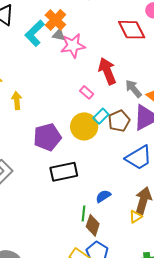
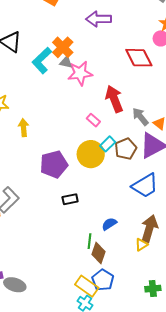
black rectangle: (64, 172) -> (70, 199), size x0.6

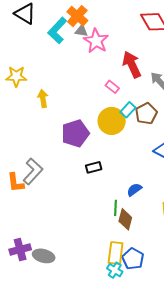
pink star: (80, 73) -> (96, 41), turned -30
blue pentagon: (103, 280) -> (133, 259), moved
yellow rectangle: (87, 286) -> (116, 253), turned 65

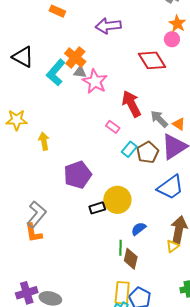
yellow circle: (112, 121) -> (117, 200), moved
orange L-shape: (16, 183) -> (33, 233), moved

